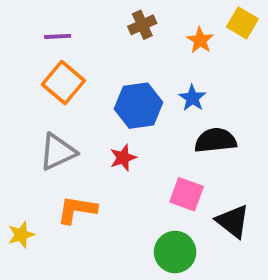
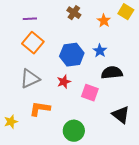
brown cross: (142, 25) -> (74, 13), turned -32
pink square: (187, 194) -> (90, 93), moved
green circle: (175, 252) -> (74, 131), moved

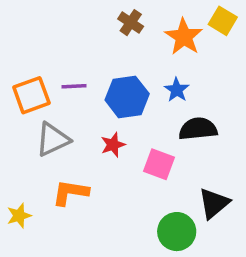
purple line: (30, 19) -> (74, 86), moved
orange star: (104, 21) -> (184, 37), size x1.5
orange square: (33, 43) -> (31, 95), moved, turned 30
black triangle: (121, 115) -> (214, 203), turned 42
green circle: (74, 131) -> (177, 232), moved

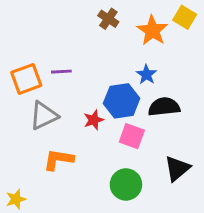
blue hexagon: (127, 97) -> (122, 101), moved
yellow star: (19, 216) -> (16, 199), moved
green circle: (177, 232) -> (126, 184), moved

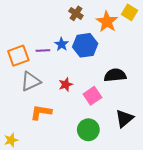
blue star: (146, 74) -> (62, 44), moved
blue hexagon: (122, 101) -> (85, 45), moved
pink square: (132, 136) -> (92, 96), turned 36

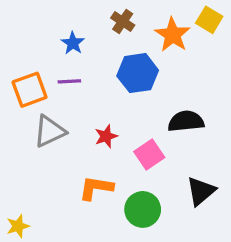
blue star: (62, 44) -> (73, 43), moved
orange L-shape: (41, 112) -> (96, 188), moved

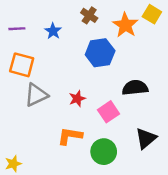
purple line: (69, 81) -> (17, 29), moved
orange square: (30, 90) -> (22, 65), turned 35

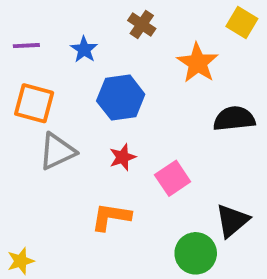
orange star: (125, 25) -> (198, 63), moved
blue hexagon: (100, 53) -> (121, 98), moved
black semicircle: (135, 88) -> (234, 119), moved
green circle: (104, 152) -> (196, 253), moved

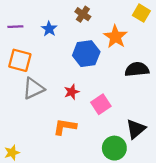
blue hexagon: (121, 98) -> (86, 54), moved

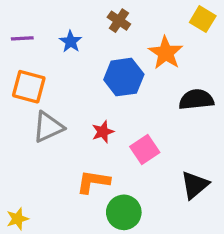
green circle: (114, 148) -> (124, 212), moved

